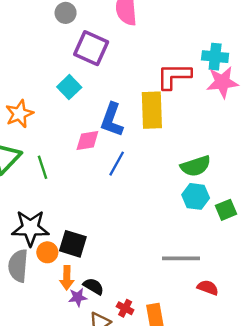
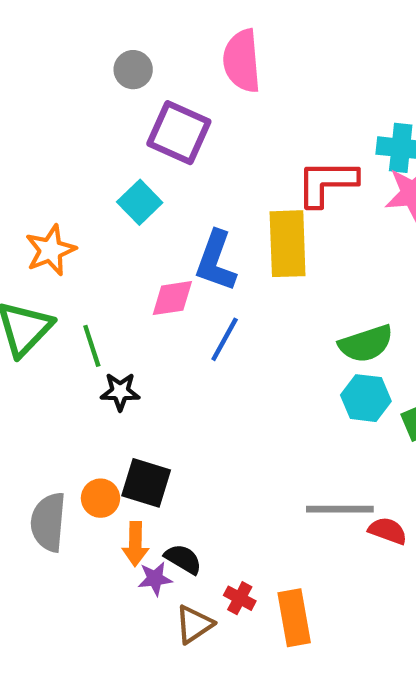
black star: (30, 228) -> (120, 392), moved, size x0.6
red semicircle: (208, 288) -> (388, 531), moved

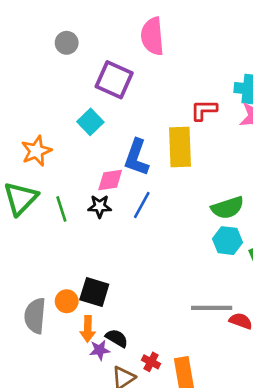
gray circle: (133, 70) -> (67, 43), moved
red L-shape: (327, 183) -> (204, 110), size x0.7
black star: (120, 392) -> (100, 206), moved

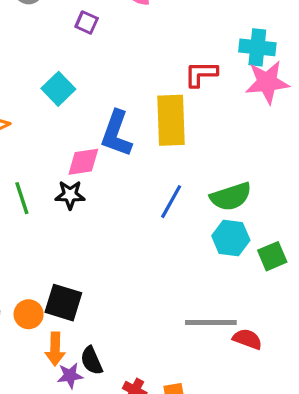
purple square: (114, 80) -> (87, 23), moved, size x0.5
blue line: (142, 205) -> (171, 202), moved
black semicircle: (117, 338) -> (92, 361), turned -145

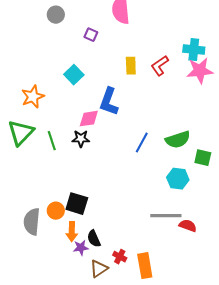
red L-shape: (201, 74) -> (160, 66), turned -35
yellow rectangle: (171, 120) -> (131, 66), moved, size x0.6
cyan hexagon: (231, 238) -> (178, 179), moved
green square: (272, 256) -> (203, 158), moved, turned 36

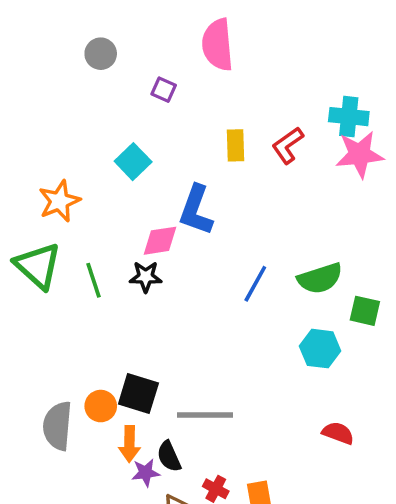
green triangle: (21, 133) -> (38, 266), turned -32
gray line: (166, 216) -> (205, 415), moved

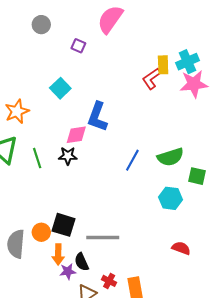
pink semicircle: (218, 45) -> (110, 19), turned 40
cyan cross: (349, 117) -> (187, 62), turned -30
yellow rectangle: (236, 145) -> (163, 65), moved

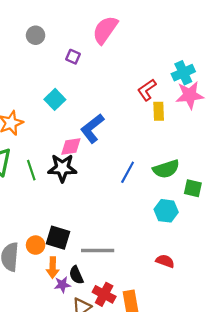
yellow rectangle: (163, 65) -> (159, 111), moved
blue L-shape: (97, 117) -> (92, 128), turned 32
black star: (68, 156) -> (62, 168), size x1.5
red semicircle: (181, 248) -> (165, 261), moved
red cross: (109, 281) -> (104, 294), size x1.5

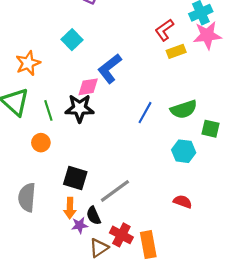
yellow rectangle: (159, 111) -> (176, 51), turned 72
orange circle: (36, 245) -> (41, 143), moved
gray line: (98, 250) -> (115, 191), turned -36

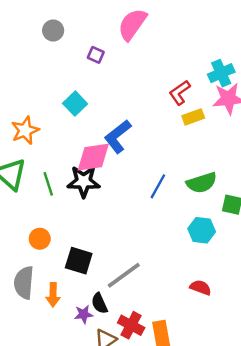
pink diamond: (88, 87) -> (93, 157), size x1.4
orange circle: (41, 143) -> (40, 239), moved
orange arrow: (70, 208) -> (53, 295), moved

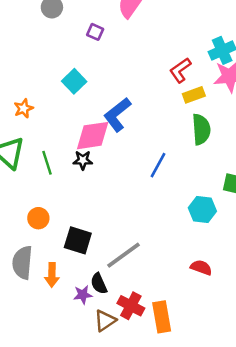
orange star: (25, 130) -> (24, 108), size x0.7
black star: (84, 182) -> (83, 160), size x0.6
green semicircle: (202, 183) -> (201, 129), moved, turned -76

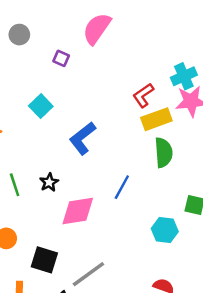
yellow rectangle: (194, 95) -> (156, 119), size x1.4
pink diamond: (93, 136) -> (78, 211), moved
black star: (83, 160) -> (49, 182), turned -30

